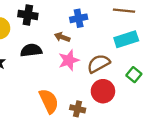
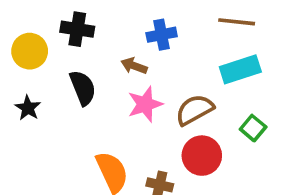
black semicircle: (31, 50) -> (83, 88), turned 75

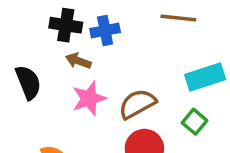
black cross: (77, 29) -> (66, 25), moved
cyan rectangle: (240, 69) -> (205, 77), moved

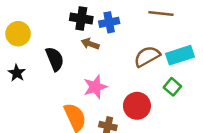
pink star: (89, 98) -> (95, 87), moved
brown semicircle: (137, 104) -> (147, 56), moved

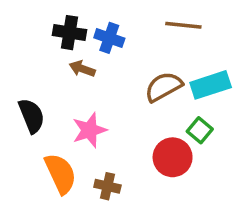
blue cross: (109, 22) -> (109, 38), turned 30
black semicircle: (55, 59) -> (32, 116), moved
red circle: (137, 106) -> (173, 157), moved

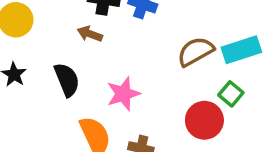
brown arrow: (82, 69) -> (90, 34), moved

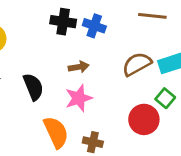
brown arrow: (90, 34) -> (79, 67), moved, turned 150

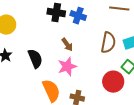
brown semicircle: (137, 64) -> (108, 43), turned 130
brown arrow: (79, 67) -> (67, 45), turned 64

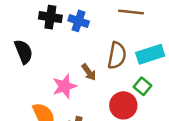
brown arrow: (67, 45) -> (89, 72), moved
black semicircle: (35, 59) -> (24, 52), moved

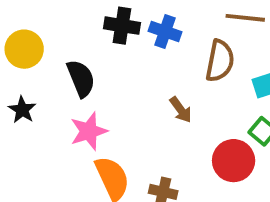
brown semicircle: (117, 56) -> (220, 61), moved
pink star: (64, 86) -> (89, 131), moved

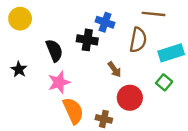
black cross: (122, 26) -> (87, 40), moved
yellow circle: (24, 49) -> (20, 19), moved
red circle: (234, 161) -> (130, 98), moved

